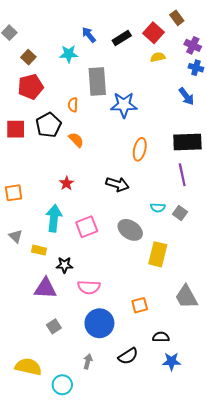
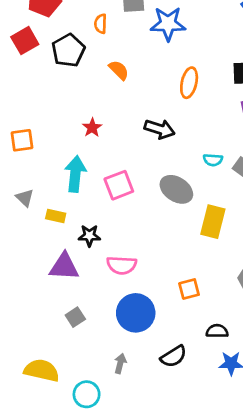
red square: (16, 129) -> (25, 41), moved, turned -30
orange semicircle: (76, 140) -> (119, 70), moved

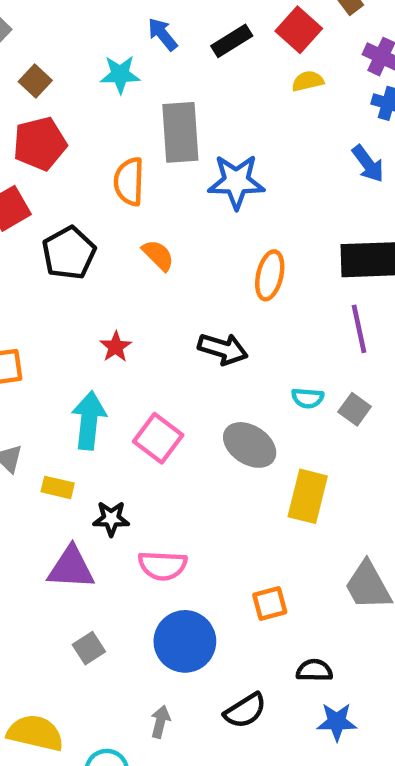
orange semicircle: (101, 24) -> (129, 182), size x1.5
black pentagon: (68, 50) -> (69, 253), moved
pink square: (119, 185) -> (158, 438), turned -32

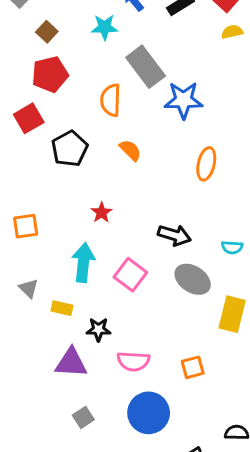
gray rectangle: (180, 132) -> (146, 67), turned -33
black arrow: (223, 349) -> (174, 235), moved
orange square: (270, 603) -> (193, 367), moved

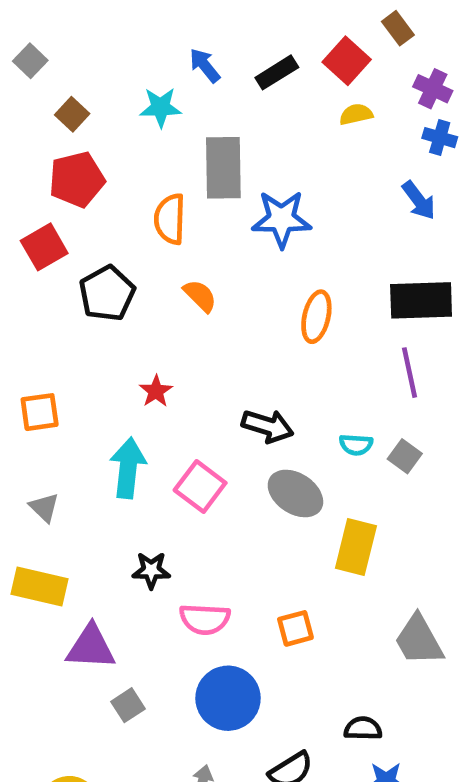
gray rectangle: (146, 67) -> (223, 168), turned 36
yellow rectangle: (62, 308) -> (40, 587), moved, size x1.6
purple triangle: (71, 363) -> (91, 647), moved

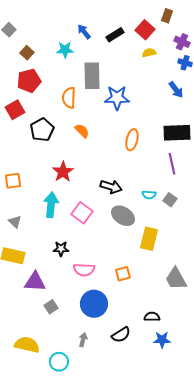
brown rectangle: (398, 28) -> (167, 16), turned 56
red star: (156, 391) -> (63, 172), size x1.5

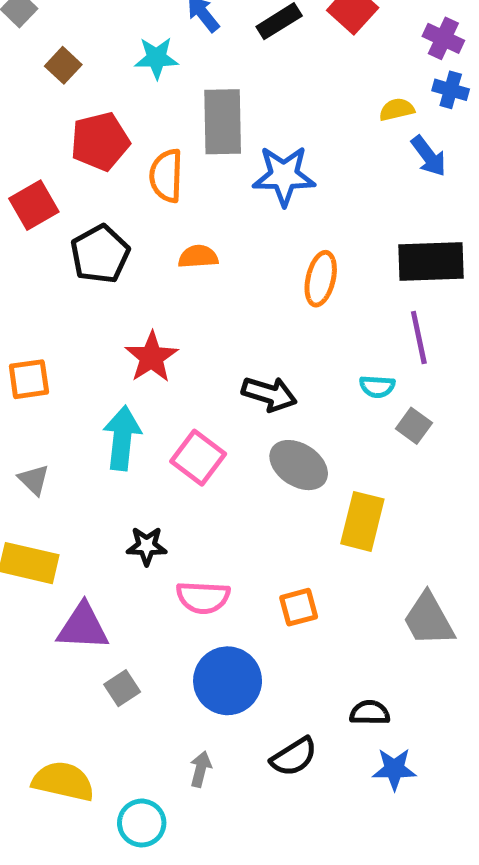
yellow semicircle: (149, 53) -> (397, 109), moved
red pentagon: (29, 81) -> (100, 141), moved
orange semicircle: (82, 131) -> (198, 257), turned -49
cyan semicircle: (149, 195) -> (377, 387), moved

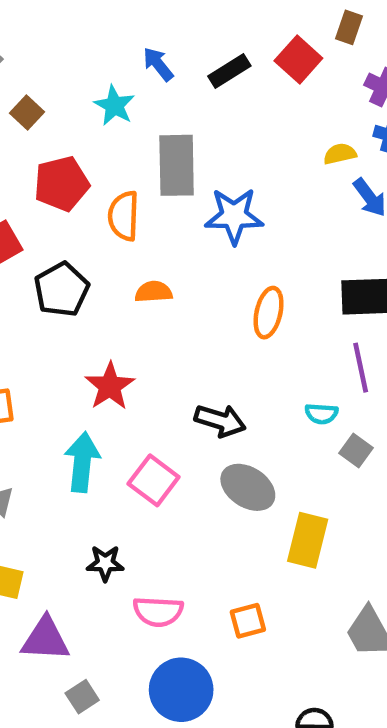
cyan star: (156, 58) -> (114, 106), turned 30

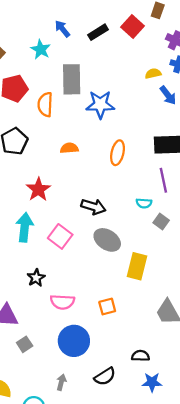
orange semicircle: (154, 292) -> (69, 148), moved
black star: (105, 563) -> (36, 278), turned -30

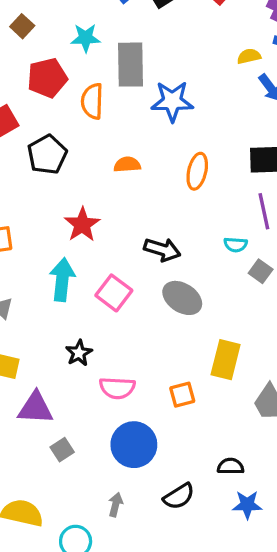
cyan star: (41, 49) -> (86, 38), moved, turned -30
yellow rectangle: (137, 266) -> (226, 360), moved

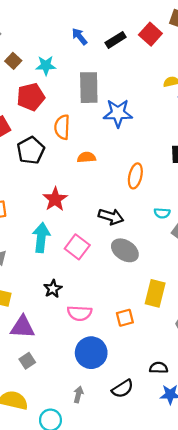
cyan star: (86, 38) -> (46, 65), moved
orange semicircle: (92, 101) -> (62, 127), moved
orange ellipse: (197, 171) -> (135, 176), moved
gray square: (62, 450) -> (27, 361), moved

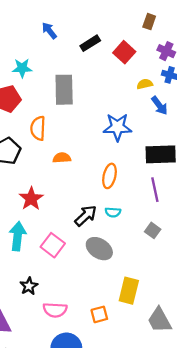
red square: (150, 34) -> (124, 52), moved
blue arrow: (80, 36) -> (49, 31), moved
blue star: (118, 113) -> (117, 127), moved
cyan semicircle: (162, 213) -> (113, 212), moved
black arrow: (111, 217) -> (86, 216), turned -60

